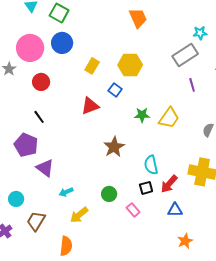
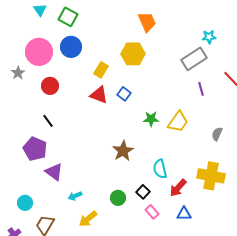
yellow hexagon: (130, 65) -> (133, 54), moved
red triangle: (90, 106) -> (99, 95), moved, turned 42
black square: (146, 188) -> (143, 192), moved, turned -32
pink rectangle: (133, 210) -> (152, 212), moved

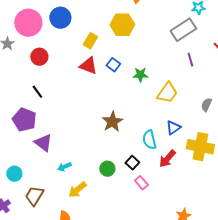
green star: (151, 119) -> (140, 75), moved
blue triangle: (184, 214) -> (173, 128), moved, turned -35

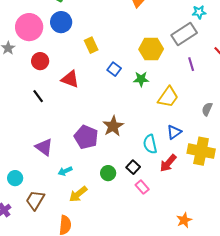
yellow hexagon: (122, 25) -> (151, 49), moved
yellow rectangle: (90, 41) -> (91, 45), turned -56
red triangle: (88, 66) -> (70, 79), moved
purple pentagon: (24, 120) -> (86, 137), moved

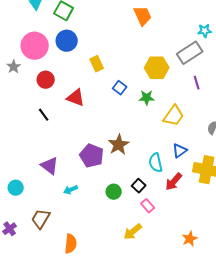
cyan circle: (15, 178) -> (16, 188), moved
yellow arrow: (78, 194) -> (133, 232), moved

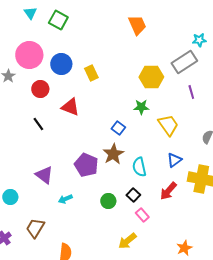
blue circle: (67, 41) -> (61, 64), moved
blue square: (120, 88) -> (118, 128), moved
yellow trapezoid: (174, 116) -> (168, 125), turned -70
cyan semicircle: (156, 163) -> (139, 167), moved

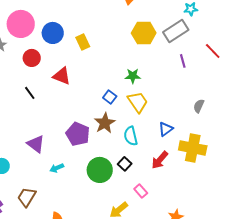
yellow hexagon: (151, 77) -> (144, 33), moved
yellow trapezoid: (168, 125) -> (138, 102), moved
green circle: (108, 201) -> (100, 170), size x1.6
pink rectangle: (142, 215) -> (141, 191), moved

